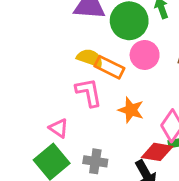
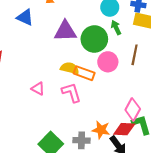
orange star: (131, 110) -> (101, 130), moved
pink triangle: (59, 128) -> (38, 89), moved

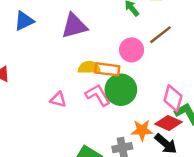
blue triangle: (25, 17) -> (24, 21), turned -36
green circle: (94, 39) -> (121, 90), moved
brown line: (135, 55) -> (160, 35), turned 54
red diamond: (124, 129) -> (168, 123), turned 35

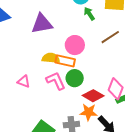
pink circle: (132, 50) -> (75, 45), moved
green circle: (121, 90) -> (75, 78), size x0.7
red diamond: (168, 123) -> (93, 96), moved

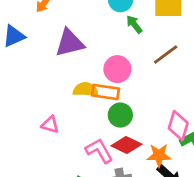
pink L-shape: (56, 81) -> (99, 151), moved
red diamond: (93, 96) -> (126, 145), moved
orange star: (88, 112) -> (159, 155), moved

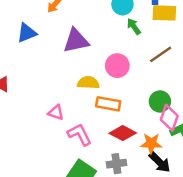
orange rectangle: (105, 92) -> (108, 104), moved
green circle: (120, 115) -> (160, 101), moved
pink L-shape: (99, 151) -> (80, 134), moved

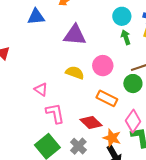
green circle: (160, 101) -> (133, 84), moved
orange rectangle: (108, 104) -> (107, 98), moved
gray cross: (116, 164) -> (78, 146), turned 35

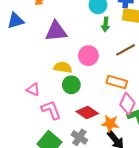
green arrow: (126, 37) -> (106, 24), turned -144
green circle: (133, 84) -> (71, 85), moved
orange rectangle: (107, 98) -> (117, 82), moved

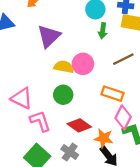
purple triangle: (56, 31) -> (49, 36), turned -40
yellow semicircle: (63, 67) -> (64, 67), moved
pink triangle: (33, 90) -> (22, 98), size x1.5

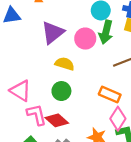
green arrow: (103, 31) -> (106, 32), size x1.5
pink circle: (83, 64) -> (85, 39), moved
red diamond: (79, 125) -> (57, 120), moved

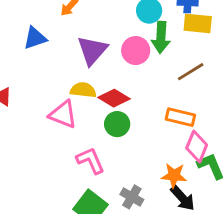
yellow semicircle: (65, 64) -> (83, 90), moved
pink triangle: (21, 91) -> (63, 114), moved
red diamond: (57, 120) -> (114, 98), moved

